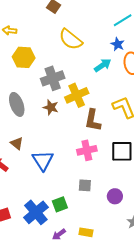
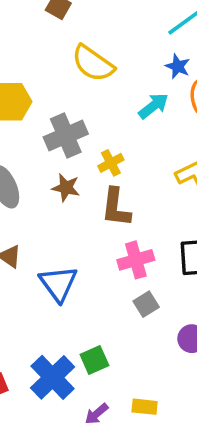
yellow cross: (77, 95) -> (111, 163), size x0.6
brown L-shape: (93, 120) -> (116, 207), moved
gray square: (85, 185) -> (146, 304), moved, turned -32

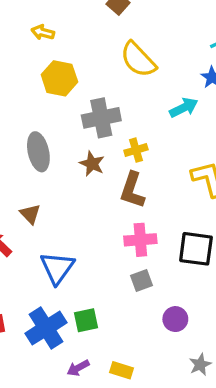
blue triangle: (58, 283) -> (57, 268), moved

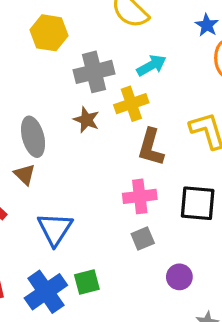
cyan arrow: (184, 108) -> (151, 65), moved
yellow cross: (136, 150) -> (131, 104), size x1.4
gray ellipse: (38, 152) -> (33, 137), moved
brown L-shape: (132, 190) -> (151, 147), moved

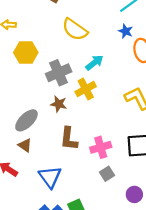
gray ellipse: (33, 137) -> (26, 120), turned 70
brown L-shape: (151, 147) -> (69, 139), moved

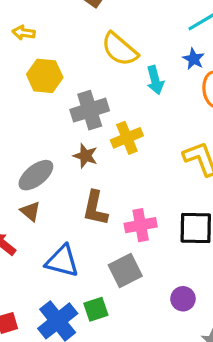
cyan arrow: (94, 63) -> (155, 80), moved, turned 108
gray square: (107, 174) -> (125, 270), moved, size x1.5
blue triangle: (50, 177) -> (62, 261), turned -45

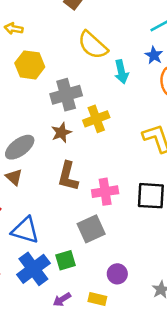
brown star: (85, 156) -> (61, 133), turned 30
blue triangle: (62, 261) -> (25, 230), moved
purple circle: (183, 299) -> (117, 274), moved

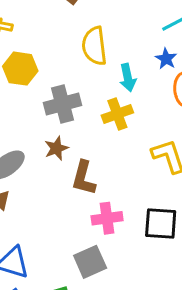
yellow semicircle: (93, 45) -> (94, 46), turned 40
yellow cross: (96, 119) -> (117, 114), moved
brown L-shape: (68, 176) -> (84, 178), moved

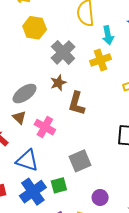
gray cross: (63, 104) -> (63, 52), turned -30
pink cross: (107, 218) -> (45, 127), moved, turned 36

